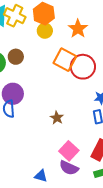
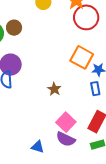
orange square: (65, 60) -> (82, 57), moved
red circle: (83, 67) -> (86, 17), moved

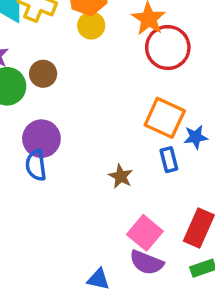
blue rectangle: (95, 89) -> (169, 160), moved

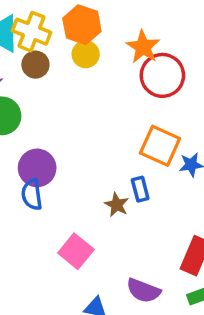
brown circle: (43, 74) -> (35, 65), moved
blue rectangle: (169, 160) -> (140, 189), moved
pink square: (145, 233) -> (76, 251), moved

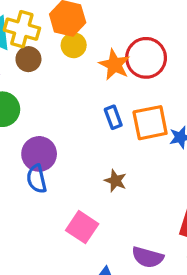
orange star: (143, 47) -> (114, 65), moved
orange square: (160, 146) -> (150, 123), turned -30
blue rectangle: (140, 189) -> (113, 117), moved

